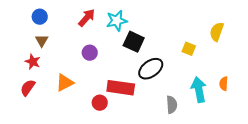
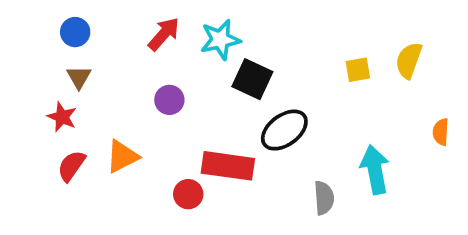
yellow square: (189, 49) -> (358, 70), moved, turned -32
orange semicircle: (224, 84) -> (441, 132), moved
red semicircle: (28, 88) -> (71, 166), moved

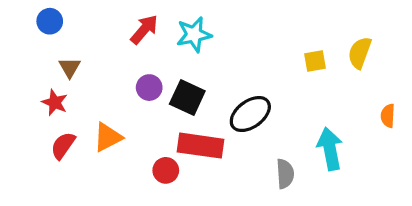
blue circle: (75, 32) -> (50, 21), moved
black square: (252, 79) -> (187, 97), moved

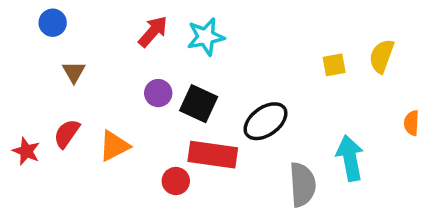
red star: (55, 102) -> (26, 151), moved
red semicircle: (63, 146) -> (67, 134), moved
gray semicircle: (285, 174) -> (302, 185), size x1.4

